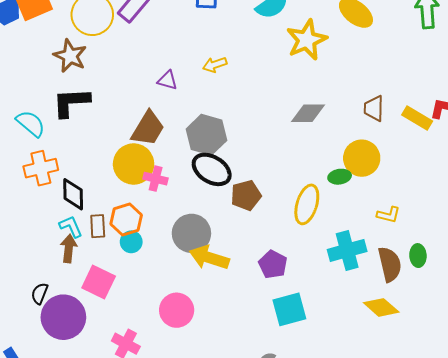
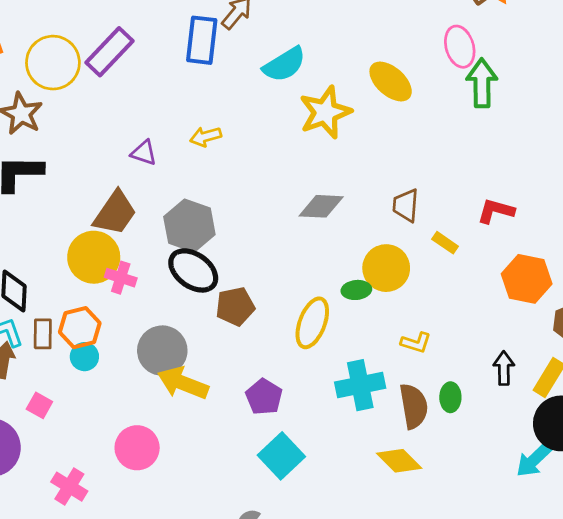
yellow rectangle: (417, 118) -> (445, 243), moved, size x0.7
pink square: (99, 282) -> (39, 405), size x0.6
cyan square: (289, 309) -> (281, 456), turned -32

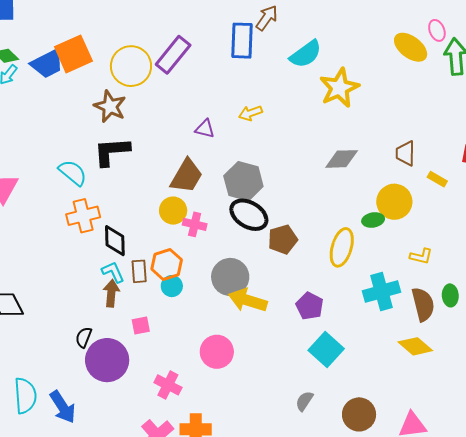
pink ellipse: (460, 47) -> (437, 30), size x0.7
yellow ellipse: (391, 81) -> (411, 47), moved
yellow circle: (94, 257) -> (173, 211), size x0.7
pink square: (39, 405) -> (141, 325), turned -36

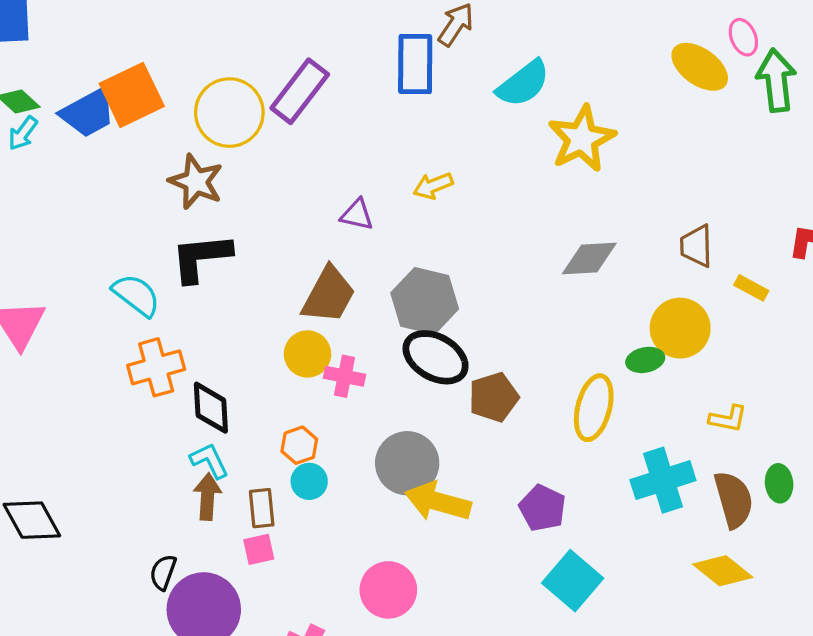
orange hexagon: (167, 264) -> (299, 445), size x0.7
brown rectangle: (139, 271) -> (262, 508), moved

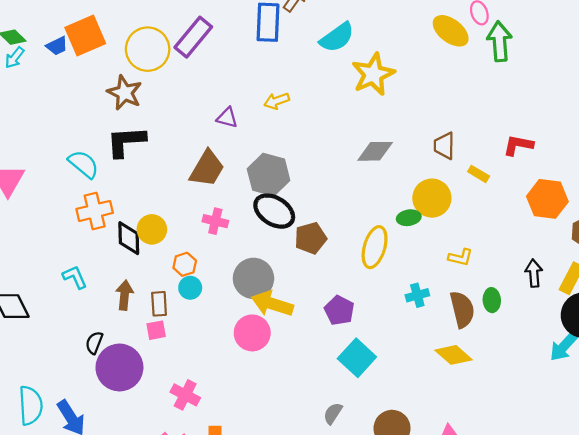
blue trapezoid: (88, 113) -> (57, 46), size x0.6
yellow circle: (307, 354) -> (152, 229), moved
cyan L-shape: (209, 461) -> (75, 277), moved
cyan cross: (663, 480) -> (417, 295), size x0.6
pink circle: (388, 590) -> (252, 333), moved

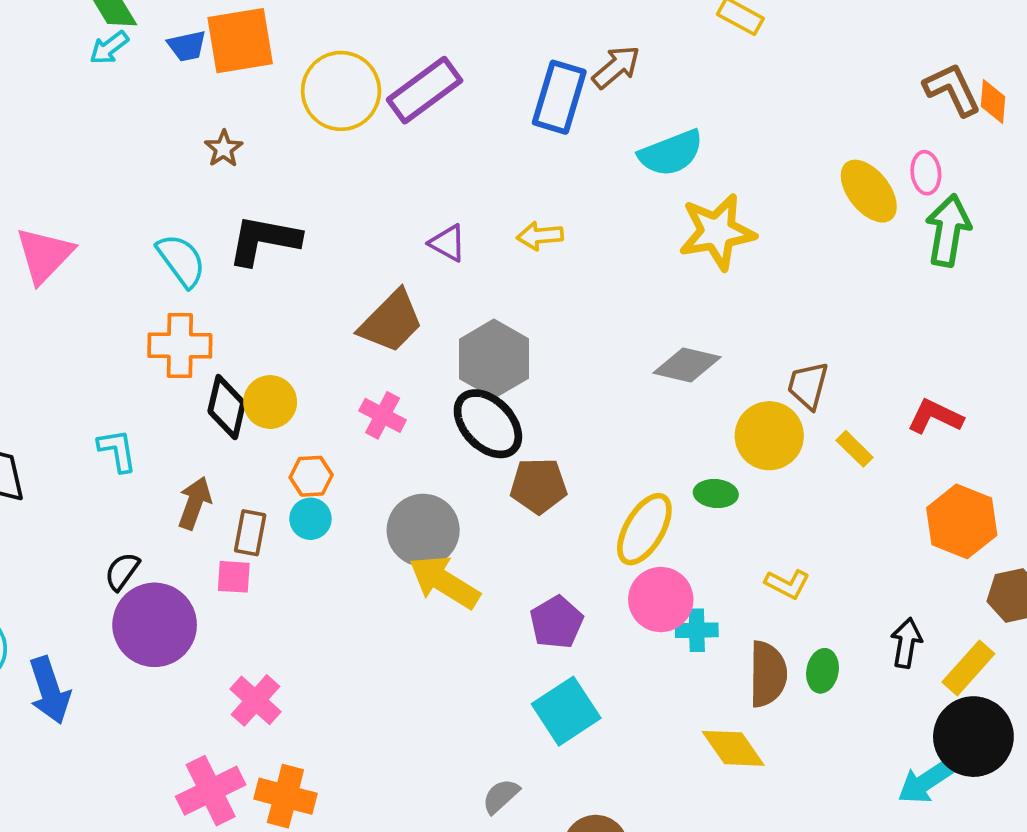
brown star: (125, 93) -> (224, 149), moved, size x0.6
yellow circle: (432, 198) -> (769, 436), moved
pink circle: (252, 333) -> (661, 600), moved

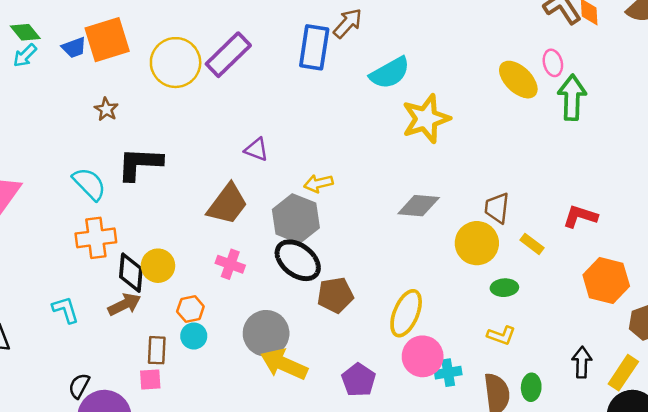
yellow arrow: (540, 236) -> (318, 183), moved
green ellipse: (716, 494) -> (504, 288), moved
brown arrow: (195, 503) -> (124, 304), moved, turned 52

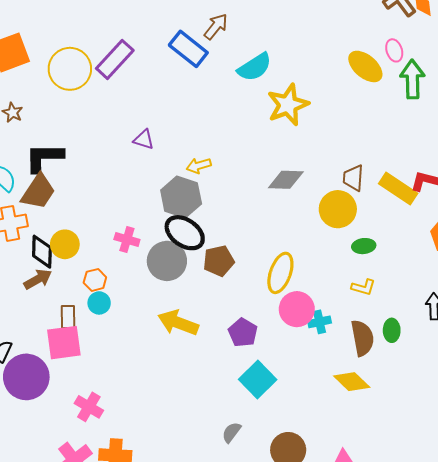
blue rectangle: (314, 47) -> (188, 49), turned -57
brown trapezoid: (227, 204) -> (38, 192), moved
yellow rectangle: (532, 244) -> (398, 189), moved, size x1.8
gray circle: (266, 333) -> (167, 261), moved
pink square: (150, 380) -> (64, 343), size x1.8

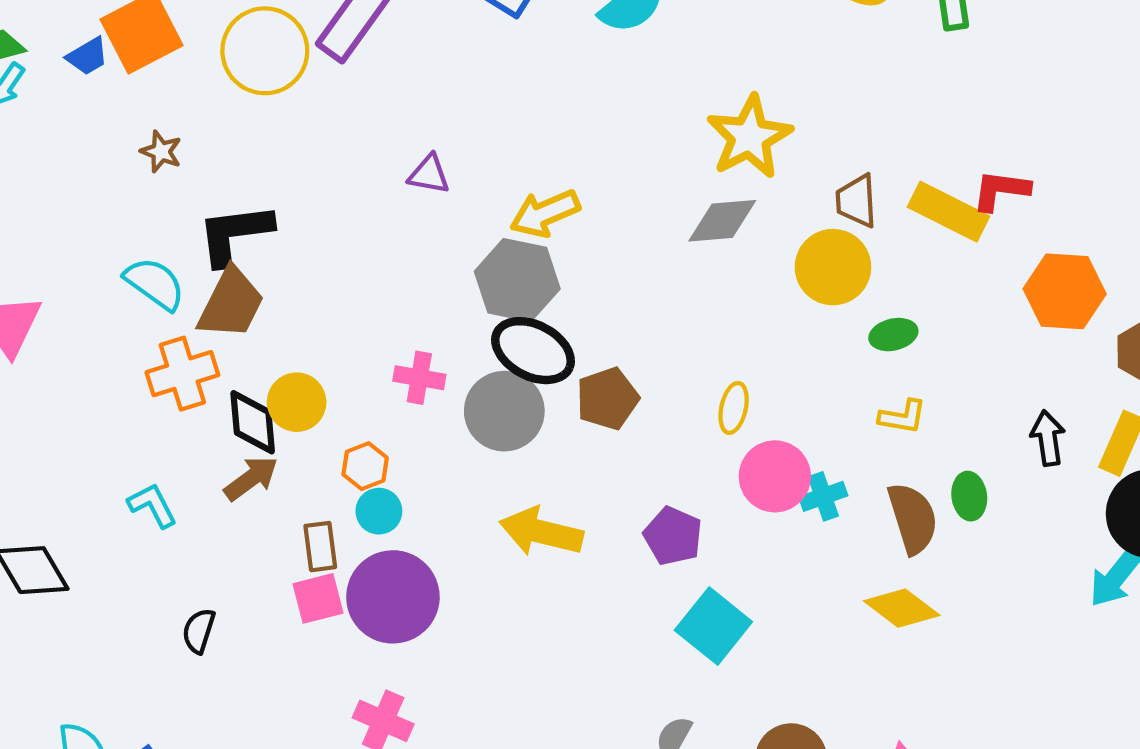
yellow star: (288, 105) -> (749, 137), moved
yellow arrow: (199, 166) -> (545, 213), size x1.4
yellow ellipse: (280, 273) -> (734, 408), size x0.6
pink square: (64, 343) -> (318, 598), size x0.7
purple circle: (26, 377) -> (393, 597), moved

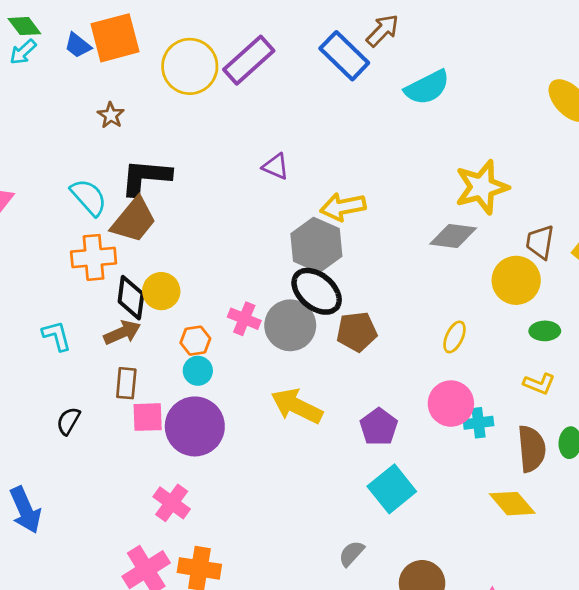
blue trapezoid: (87, 56) -> (78, 45), turned 56
pink cross: (419, 378) -> (244, 319), moved
yellow ellipse: (734, 408) -> (454, 337), moved
brown rectangle: (320, 547) -> (126, 383), moved

